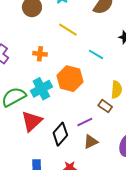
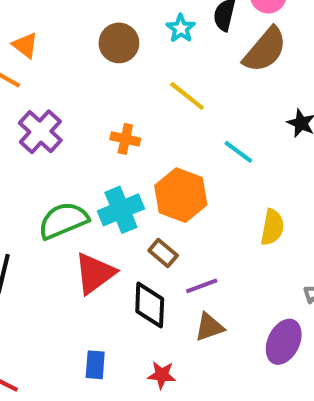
brown rectangle: (105, 106) -> (163, 253), moved
black diamond: (60, 134) -> (150, 305), turned -45

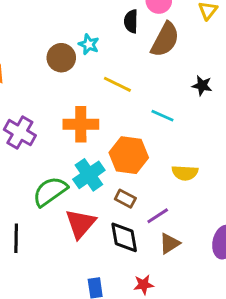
cyan star: (181, 28) -> (89, 44), moved
orange cross: (125, 139) -> (81, 124), size x1.6
yellow semicircle: (272, 227) -> (185, 173), moved, turned 95

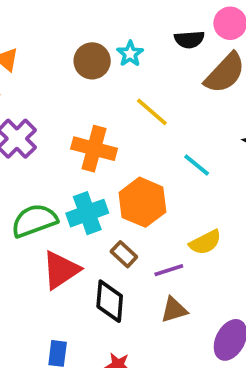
black semicircle: (131, 21) -> (189, 39), turned -110
yellow semicircle: (185, 173) -> (205, 242), turned -45
purple line: (158, 216) -> (169, 270), moved
brown triangle: (170, 243) -> (174, 310), moved

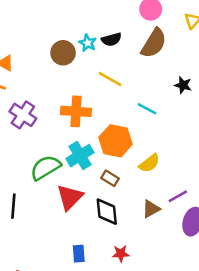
black semicircle: (189, 39) -> (111, 39), moved
yellow semicircle: (205, 242) -> (149, 163), moved
purple line: (169, 270) -> (178, 196), moved

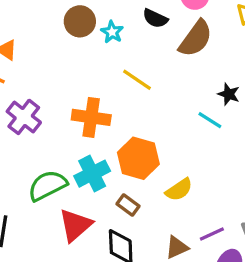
black semicircle: (111, 39) -> (155, 18), moved, turned 36
brown circle: (63, 53) -> (80, 21), moved
cyan line: (147, 109) -> (210, 120), moved

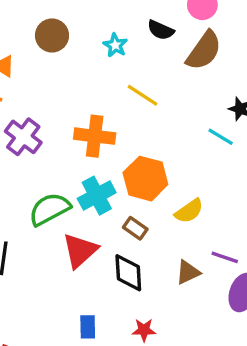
brown circle: (80, 21) -> (52, 35), moved
purple line: (212, 234) -> (225, 257), turned 45

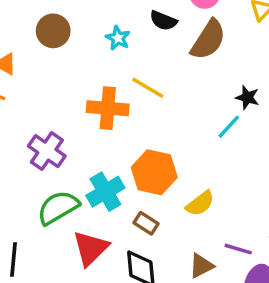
orange cross: (95, 136) -> (108, 108), moved
purple cross: (23, 137) -> (47, 151), moved
cyan line: (221, 137) -> (229, 127), turned -76

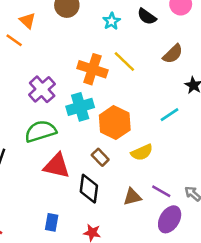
brown semicircle: (208, 40) -> (173, 54), moved, size x0.7
cyan line: (229, 127) -> (170, 115), moved
cyan cross: (105, 192) -> (80, 107), moved
red triangle: (91, 248) -> (57, 166), turned 44

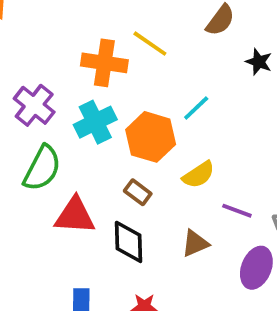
cyan line: (170, 115) -> (196, 108), moved
green semicircle: (40, 131) -> (42, 168), turned 144
purple line: (161, 191) -> (237, 211), moved

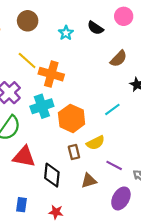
yellow line: (150, 44) -> (27, 60), moved
cyan line: (196, 108) -> (112, 109), moved
brown rectangle: (138, 192) -> (74, 152), moved, turned 32

